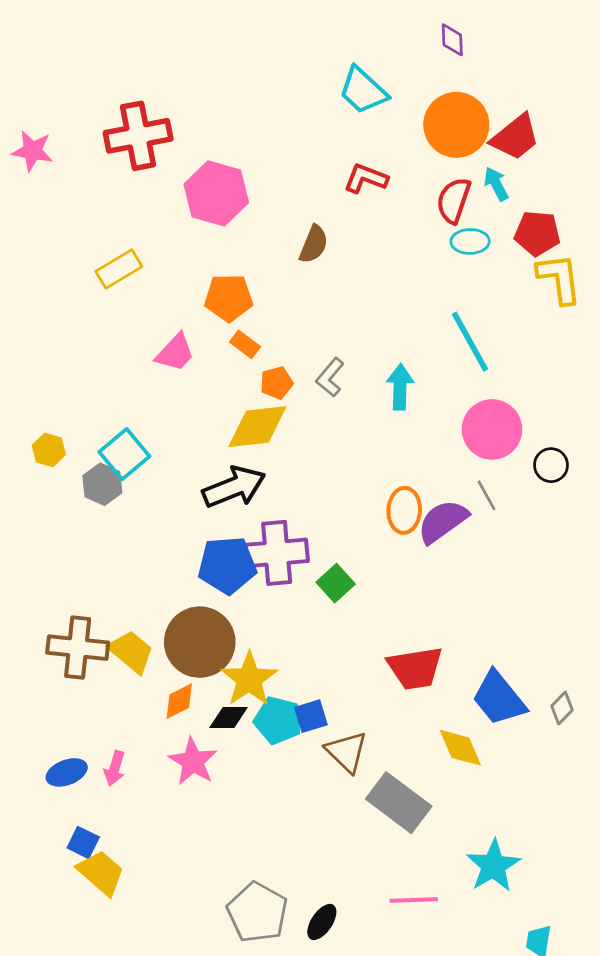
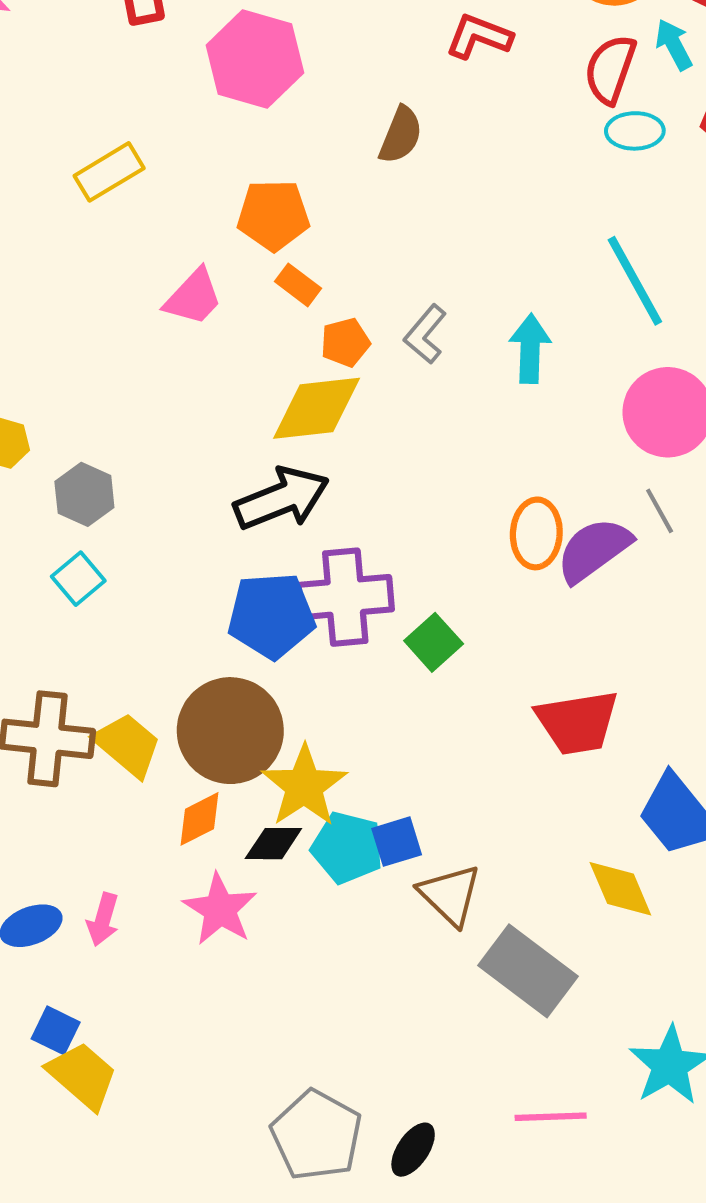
cyan square: (124, 454) -> (78, 579), moved, size x0.7
red trapezoid: (415, 668) -> (577, 722), moved

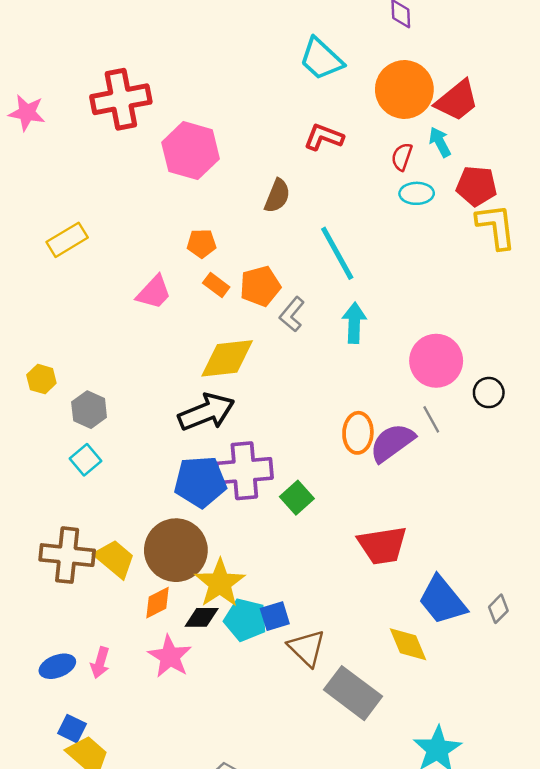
red semicircle: (610, 69) -> (402, 157), size x0.7
yellow rectangle: (109, 172) -> (67, 240), moved
orange pentagon: (273, 215) -> (202, 243), size x0.7
cyan line: (635, 281) -> (337, 253), moved
orange pentagon: (345, 342) -> (260, 286), moved, size x1.4

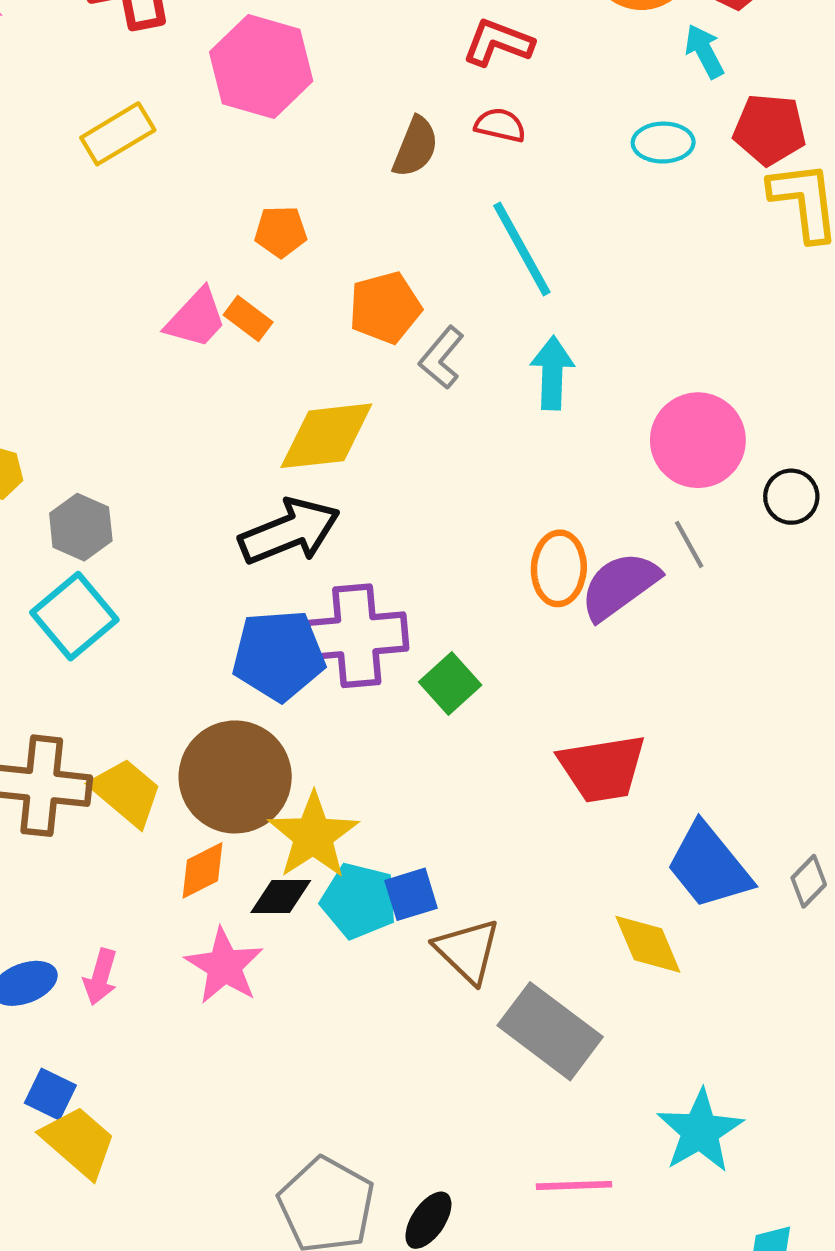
red semicircle: (402, 157) -> (500, 125), moved, turned 84
yellow rectangle: (67, 240) -> (118, 134), moved
orange rectangle: (216, 285) -> (248, 319), moved
cyan square: (85, 460) -> (74, 616), size x1.5

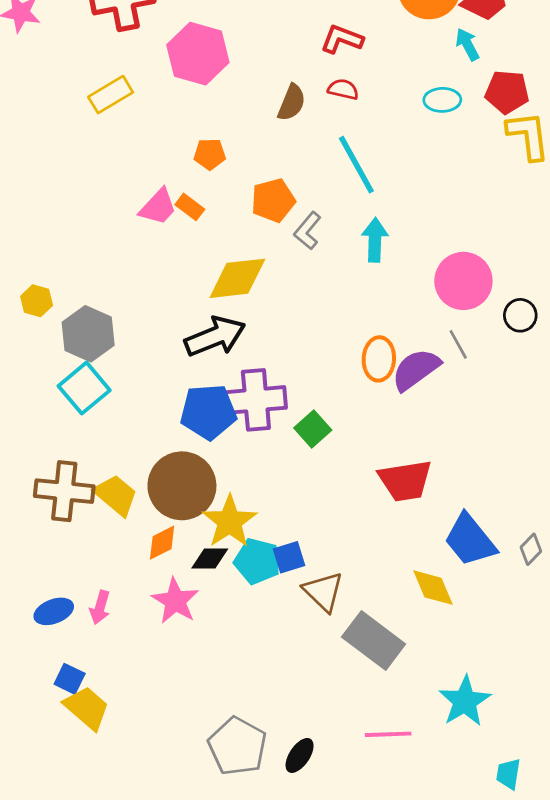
gray hexagon: (81, 527) -> (88, 334), size x1.4

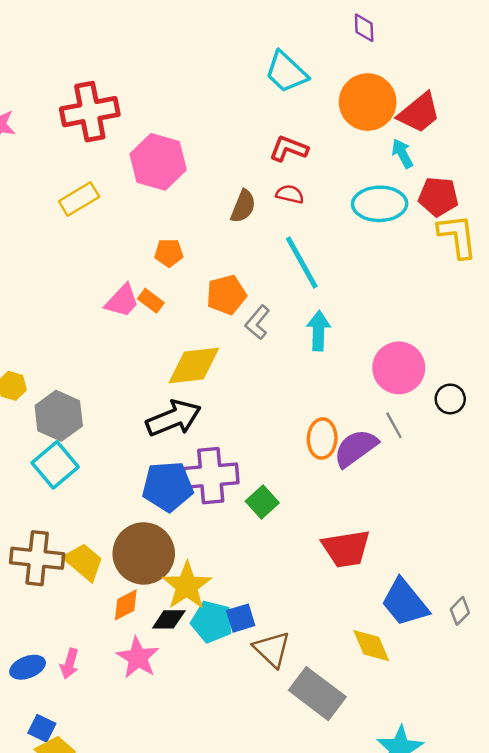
cyan ellipse: (442, 100) -> (380, 204), size x1.6

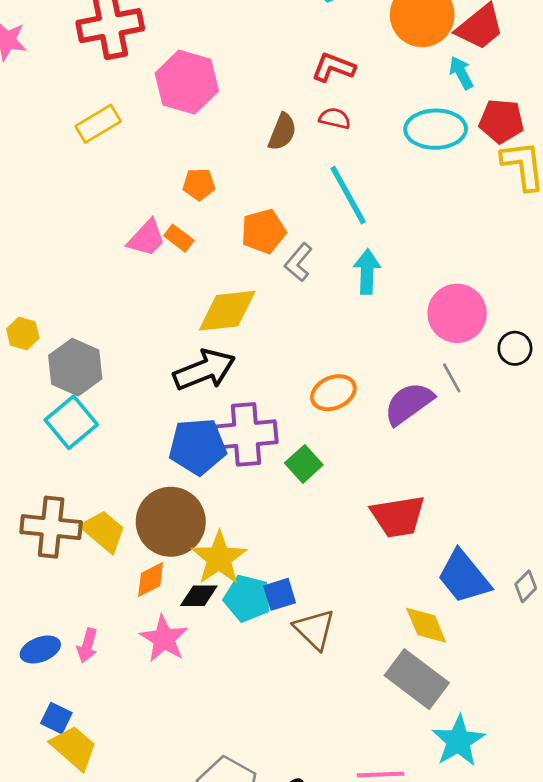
orange ellipse: (322, 439) -> (333, 393), moved, turned 63
gray rectangle: (317, 694) -> (417, 679), moved

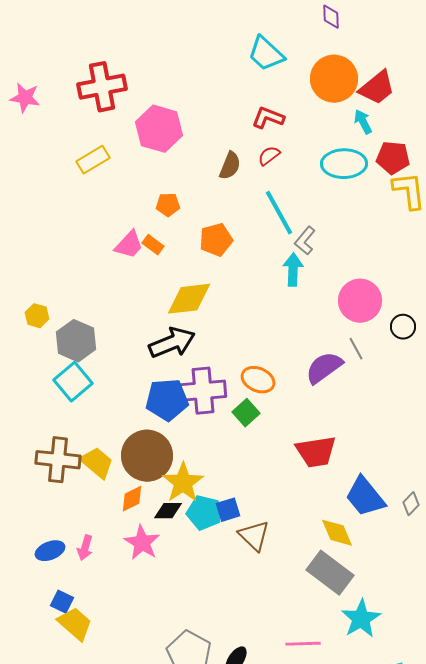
red semicircle: (335, 118) -> (269, 156), turned -50
gray L-shape: (298, 262) -> (305, 241), moved
orange ellipse: (333, 393) -> (258, 380), moved, turned 48

